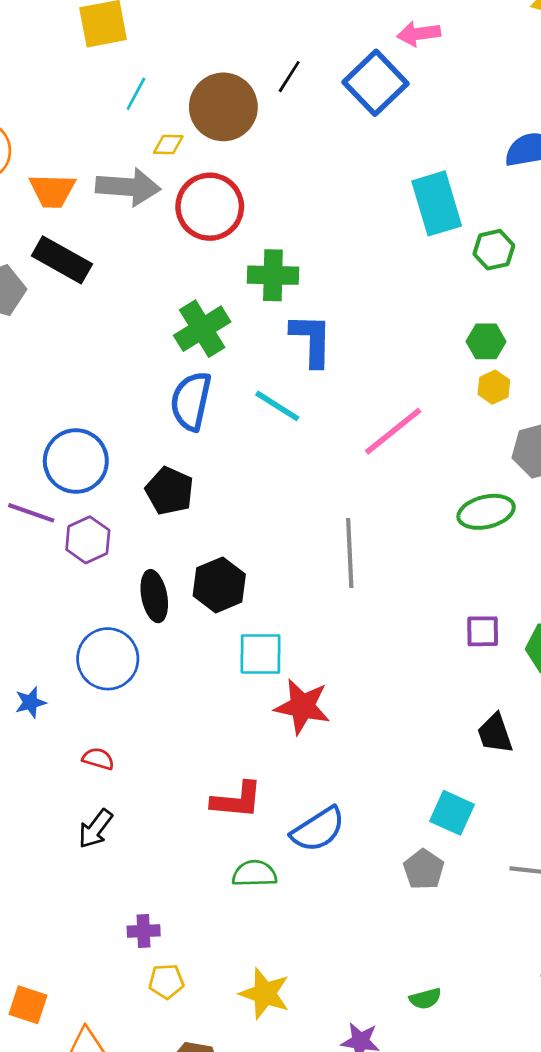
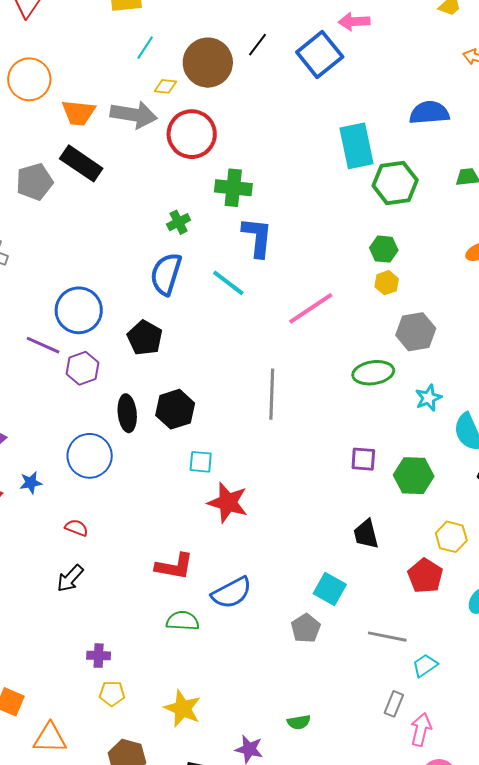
green hexagon: (494, 250) -> (395, 183), size x1.5
green cross: (202, 329) -> (179, 222), size x0.6
cyan square: (260, 654) -> (201, 462), size x0.7

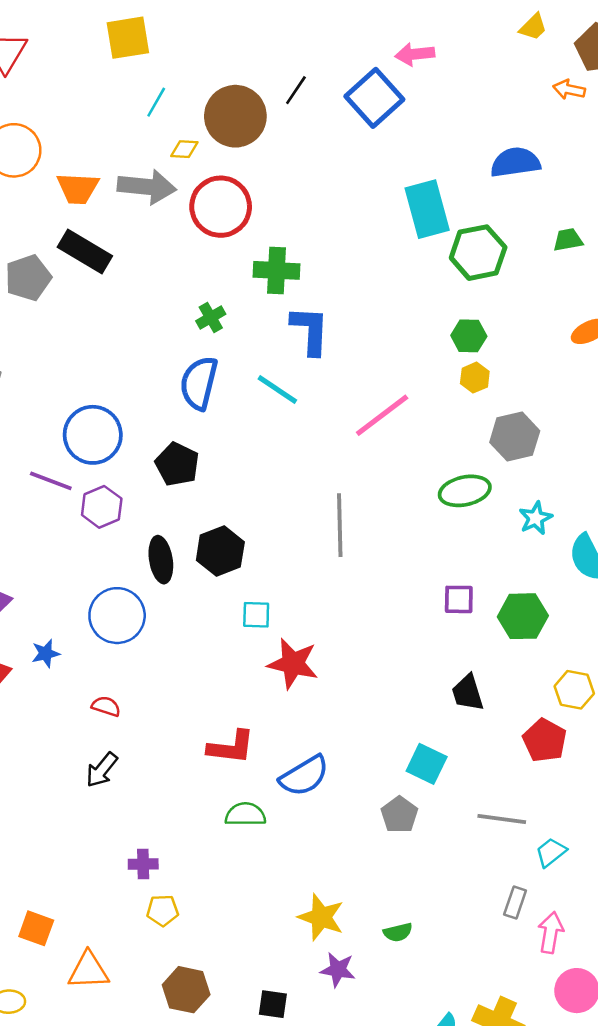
yellow star: (183, 708) -> (321, 917), moved

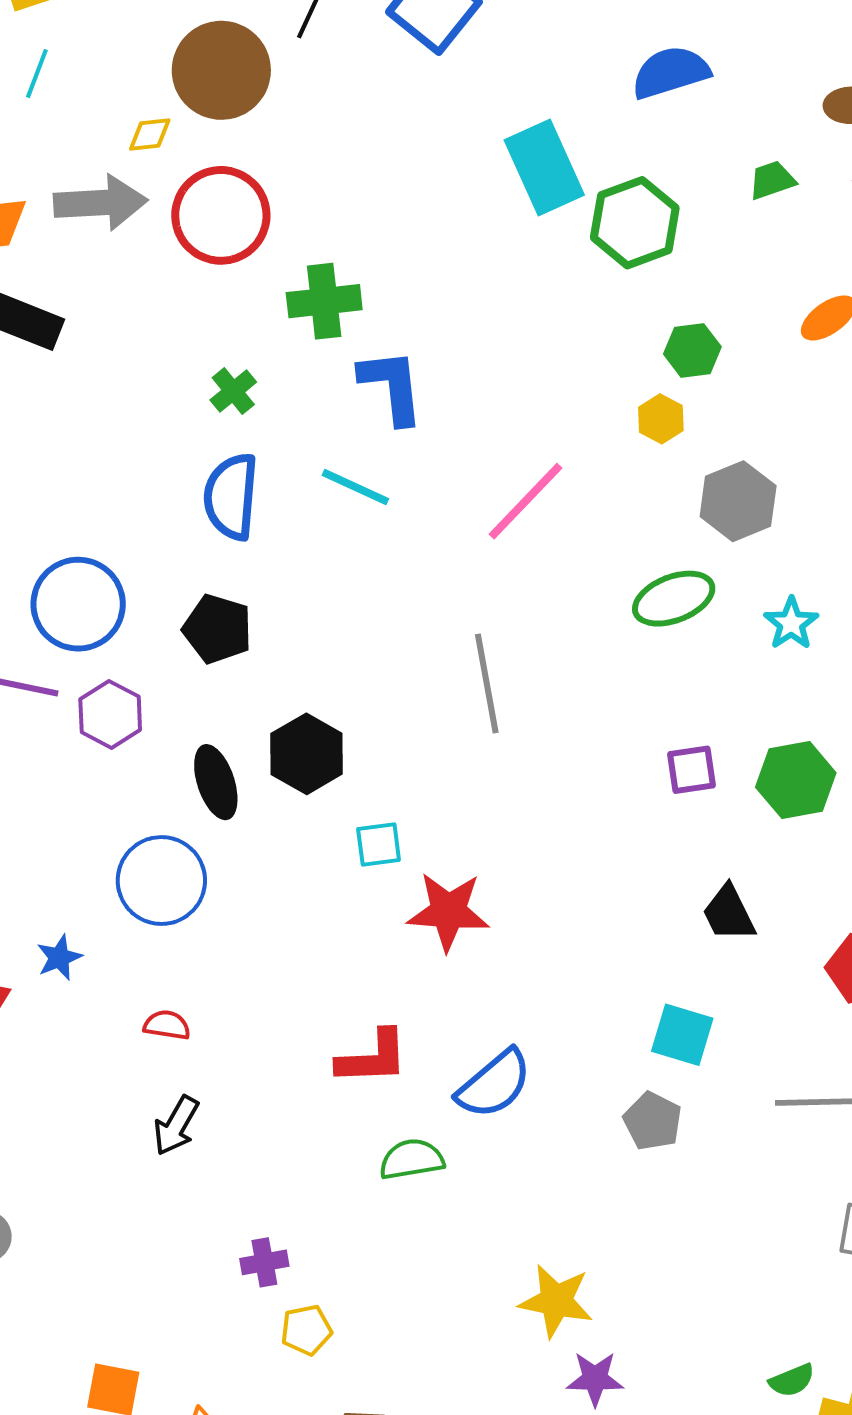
cyan line: (156, 102) -> (37, 74), moved
green hexagon: (469, 336) -> (692, 350), moved
green semicircle: (398, 932) -> (792, 1380), moved

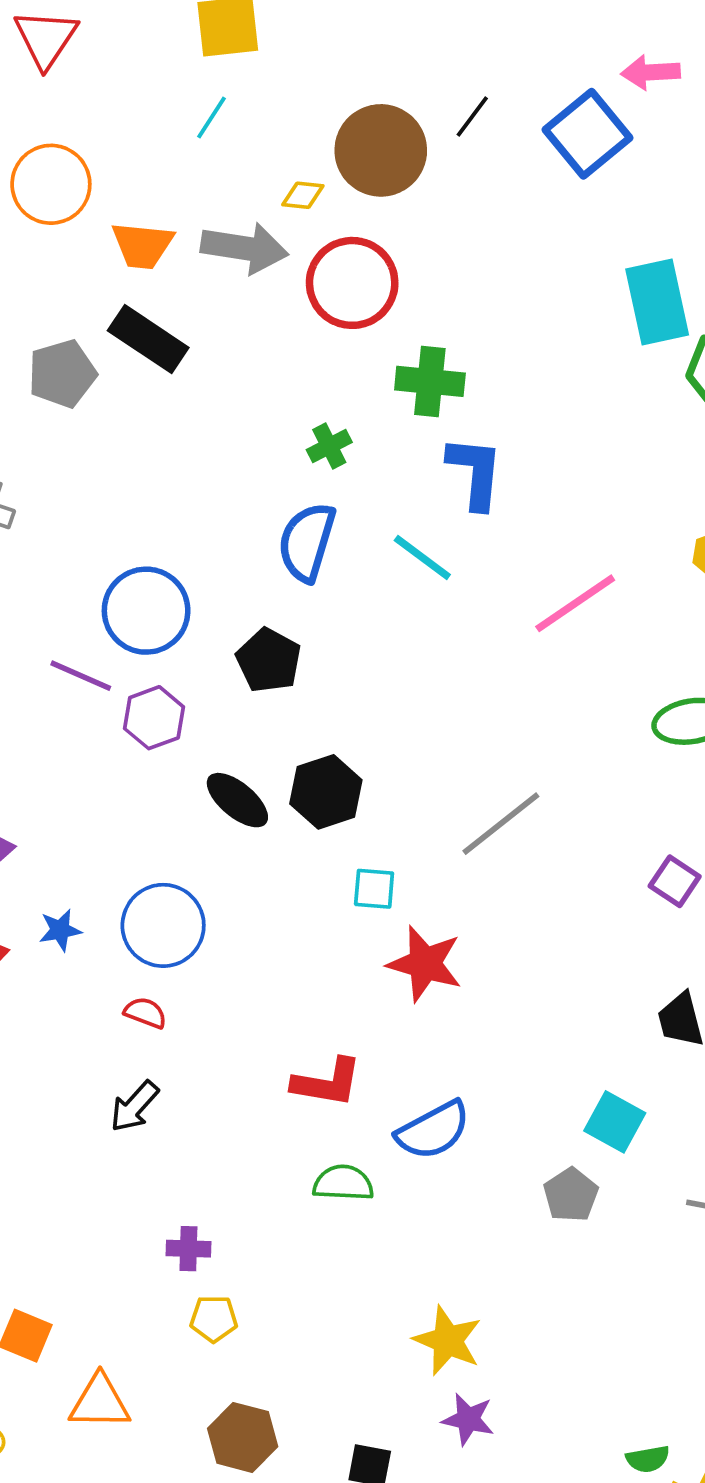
gray line: (487, 683) -> (501, 824), moved, turned 50
purple square: (692, 770) -> (675, 881), turned 30
black ellipse: (216, 782) -> (237, 800), turned -44
blue circle: (161, 881) -> (163, 925), moved

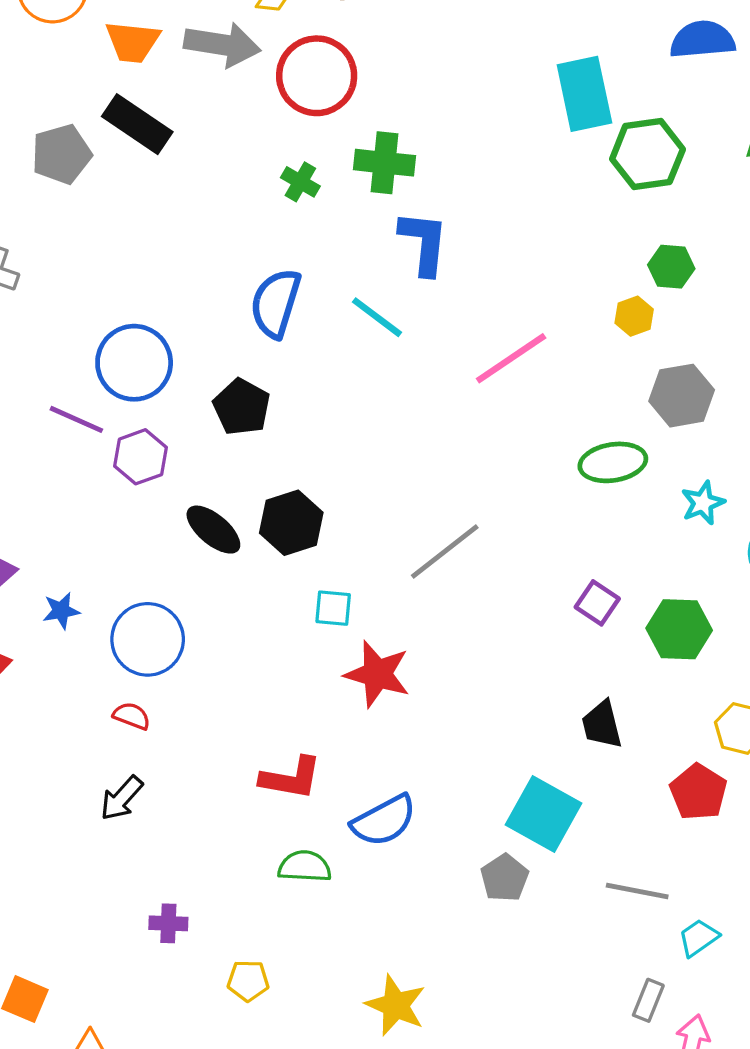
green cross: (329, 446) -> (300, 182), moved, turned -33
blue star: (60, 930) -> (61, 611), moved
cyan square: (615, 1122) -> (544, 814), size x1.4
yellow pentagon: (214, 1319) -> (248, 981), moved

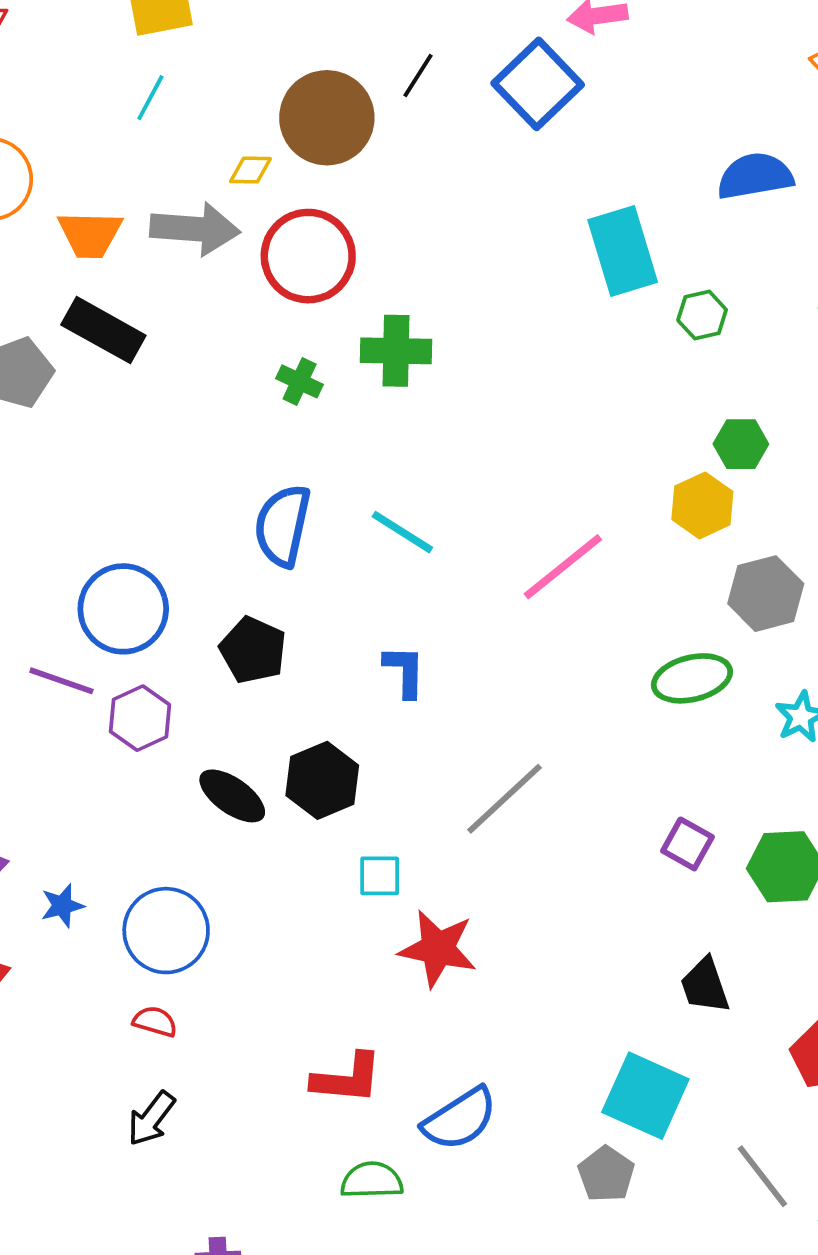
green hexagon: (647, 154) -> (702, 315), size x0.6
blue L-shape: (424, 243) -> (405, 671), moved, size x0.7
yellow hexagon: (634, 316) -> (702, 505), size x1.4
gray line: (637, 891) -> (762, 1176), turned 46

